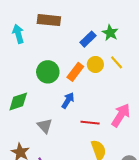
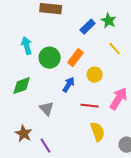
cyan arrow: (18, 34) -> (27, 46), moved
yellow circle: (95, 64) -> (95, 75), moved

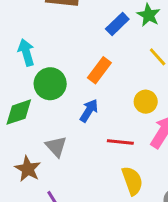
green circle: (50, 58) -> (50, 84), moved
yellow circle: (95, 75) -> (146, 102), moved
brown star: (24, 134) -> (28, 169), moved

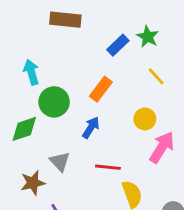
red line: (120, 142) -> (108, 167), moved
brown star: (28, 169) -> (33, 183), turned 30

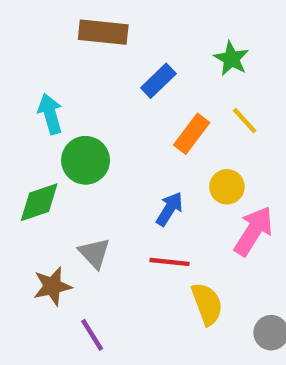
blue rectangle: (118, 45) -> (158, 81), moved
orange rectangle: (101, 89) -> (192, 134), moved
blue arrow: (91, 127) -> (169, 209), moved

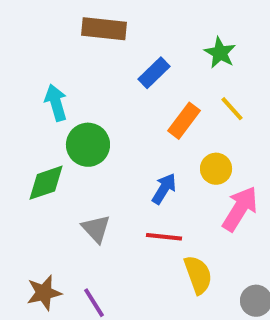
brown star: (52, 286) -> (44, 293), moved

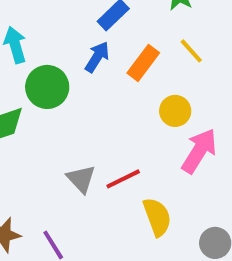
blue arrow: (164, 189) -> (97, 57), moved
gray triangle: (96, 229) -> (81, 179), moved
red line: (164, 237) -> (123, 179), turned -32

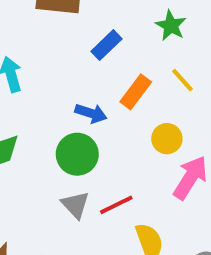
blue arrow: (97, 57) -> (91, 113), moved, turned 76
green circle: (47, 87) -> (77, 154), moved

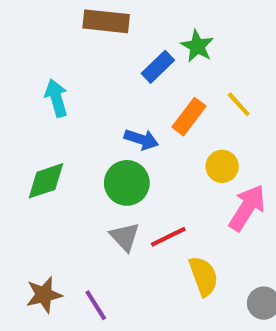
green star: (171, 26) -> (197, 46), moved

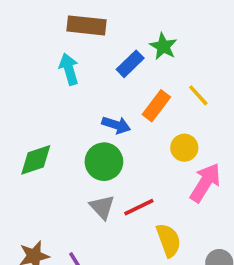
cyan arrow: (56, 98) -> (69, 69), moved

